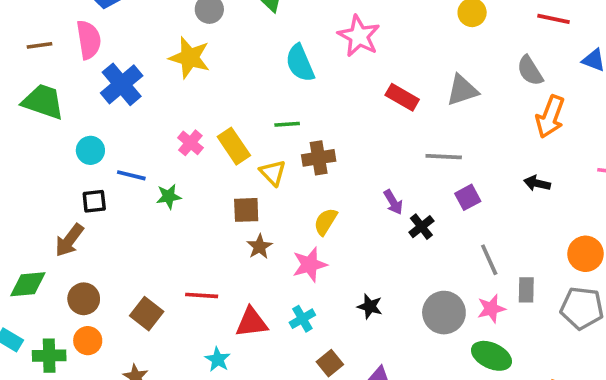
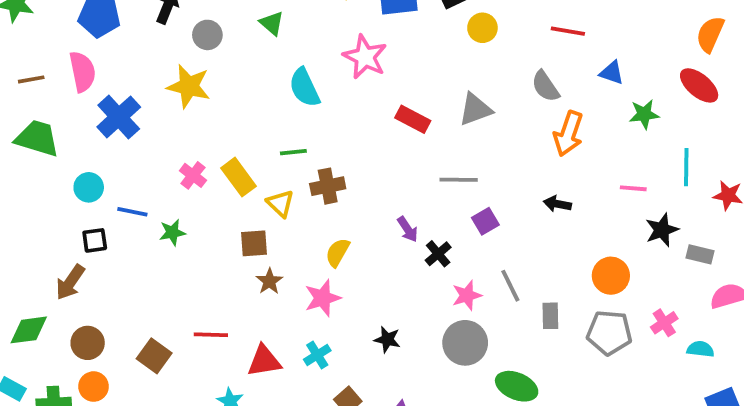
pink star: (491, 309) -> (467, 295), moved

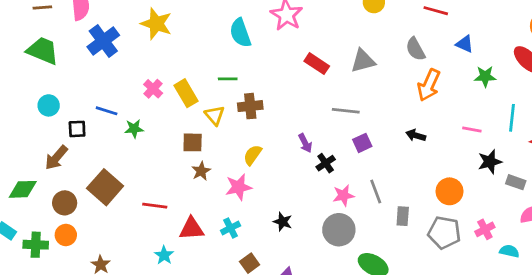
cyan circle: (89, 187) -> (49, 105), moved
brown square: (154, 356) -> (105, 187), moved, size x1.4

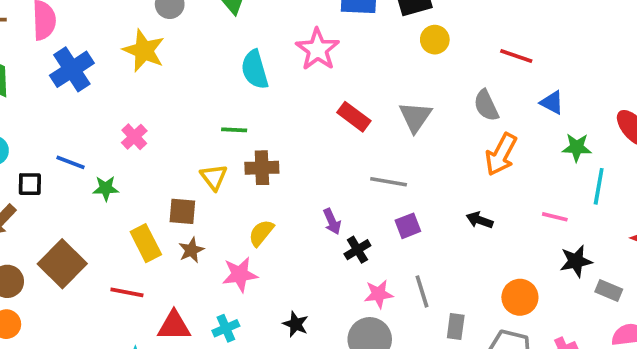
gray triangle: (363, 61) -> (415, 117), turned -44
yellow rectangle: (186, 93) -> (146, 243), moved
cyan line: (512, 118) -> (599, 186), moved

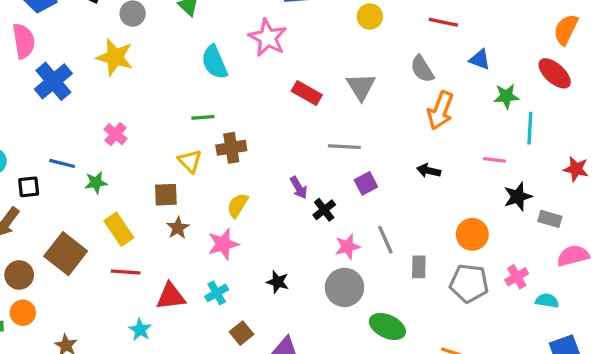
yellow rectangle: (146, 243) -> (119, 229), moved

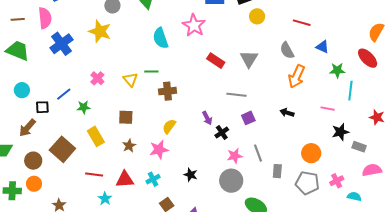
yellow triangle: (190, 161) -> (130, 80), moved
blue line: (62, 163) -> (64, 94), turned -56
brown star: (178, 228) -> (129, 146), moved
red line: (126, 272) -> (94, 174), moved

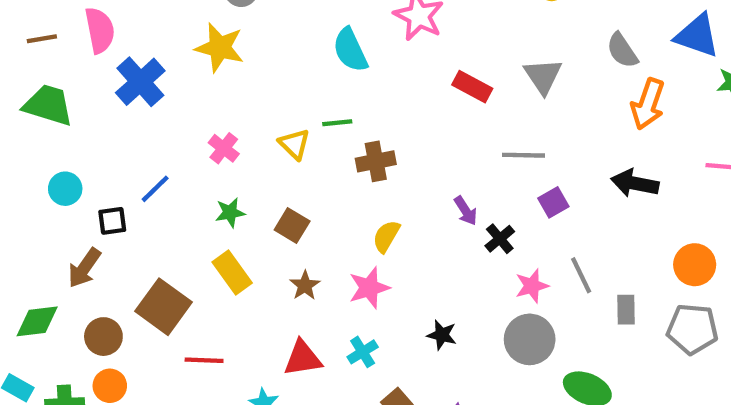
blue triangle: (322, 47) -> (697, 36), size x1.6
green star: (84, 107) -> (230, 213), moved
black arrow: (287, 113) -> (635, 183), size x1.5
brown square: (126, 117) -> (292, 225), turned 35
red line: (94, 174) -> (204, 360), moved

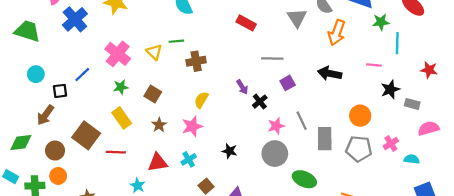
gray triangle: (543, 76) -> (297, 18), moved
pink cross: (224, 148) -> (118, 54), size x1.6
gray rectangle: (626, 310) -> (325, 139), size x1.5
red line: (204, 360) -> (116, 152), moved

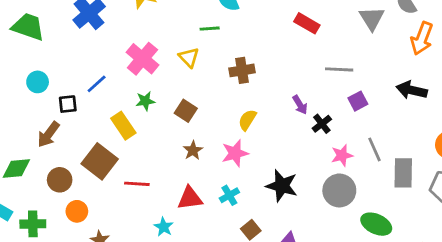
green line: (176, 41) -> (210, 29), moved
yellow rectangle: (122, 118) -> (123, 126), moved
black star: (230, 151) -> (282, 186), size x1.6
orange circle: (58, 176) -> (77, 211), moved

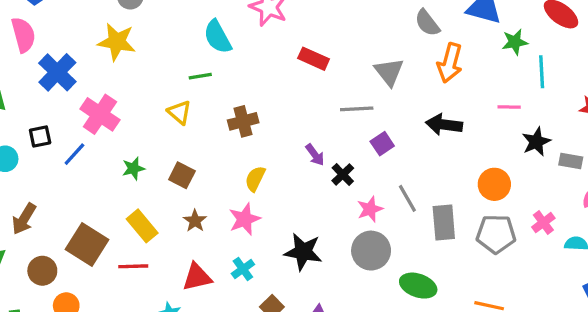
gray triangle: (372, 18) -> (389, 72), moved
pink cross: (142, 59) -> (100, 114), moved
black square: (68, 104) -> (40, 137), moved
yellow rectangle: (123, 126) -> (142, 226), moved

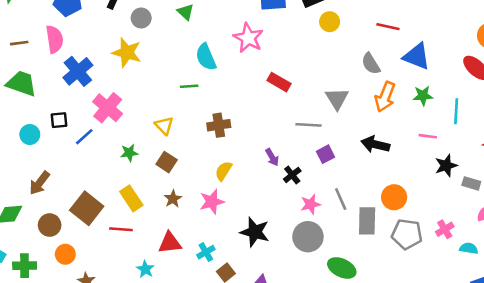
green star: (515, 42) -> (423, 96), moved
yellow triangle: (179, 112) -> (164, 126), moved
orange circle: (494, 184) -> (394, 197), moved
cyan cross: (243, 269) -> (206, 252), moved

